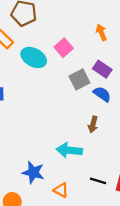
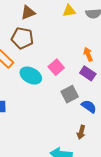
purple rectangle: (102, 69) -> (88, 73), moved

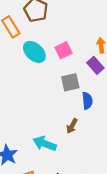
blue semicircle: (89, 106) -> (87, 101), turned 35

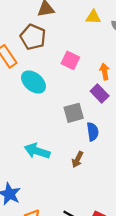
pink square: (64, 50) -> (70, 60), moved, turned -35
cyan arrow: (45, 143) -> (37, 151), moved

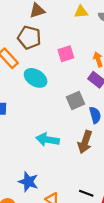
pink square: (70, 60) -> (66, 54), turned -35
brown arrow: (78, 159) -> (85, 142), size x1.5

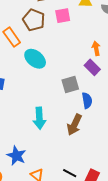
pink square: (66, 54) -> (63, 16), moved
cyan arrow: (48, 140) -> (39, 118), turned -110

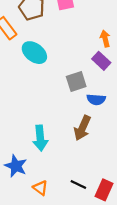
blue semicircle: (87, 100) -> (96, 99), turned 105
cyan arrow: (39, 118) -> (40, 138), moved

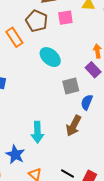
cyan ellipse: (34, 53) -> (50, 57), moved
blue semicircle: (96, 99) -> (87, 102), turned 105

